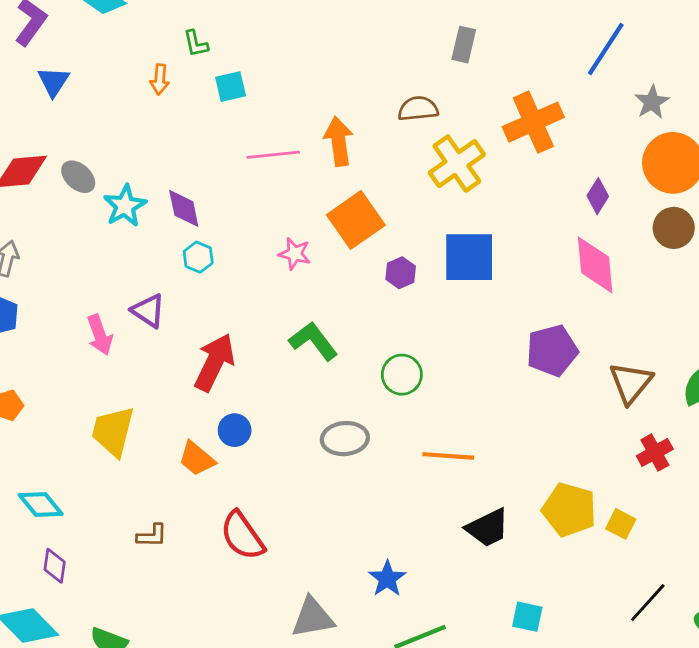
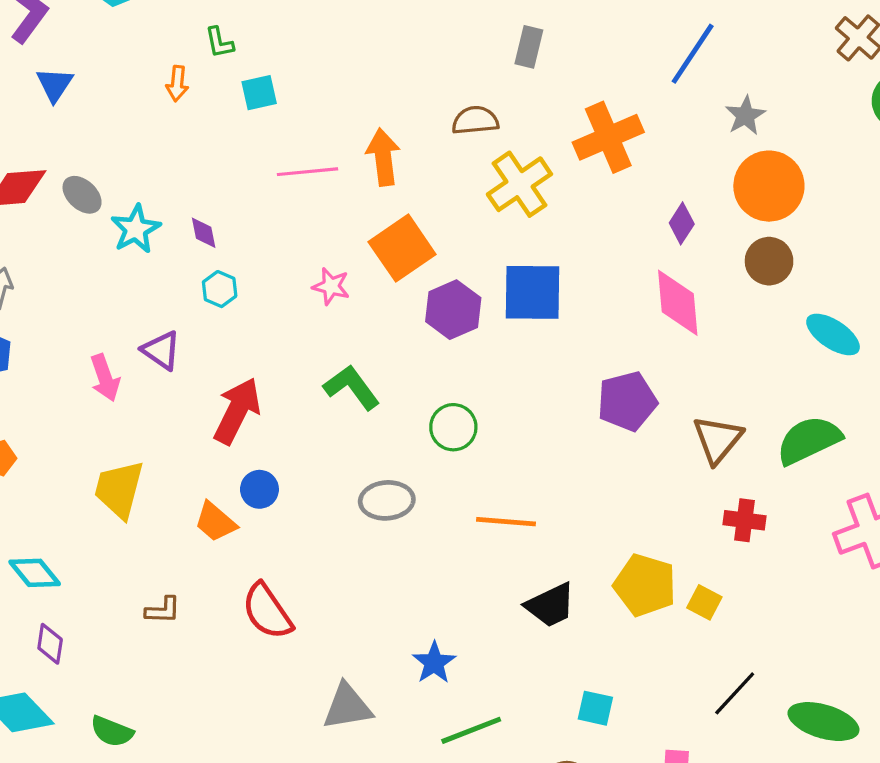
purple diamond: (184, 208) -> (204, 233), size x0.7
purple hexagon: (401, 273) -> (453, 310), size x1.6
red cross: (655, 453) -> (745, 520), turned 36

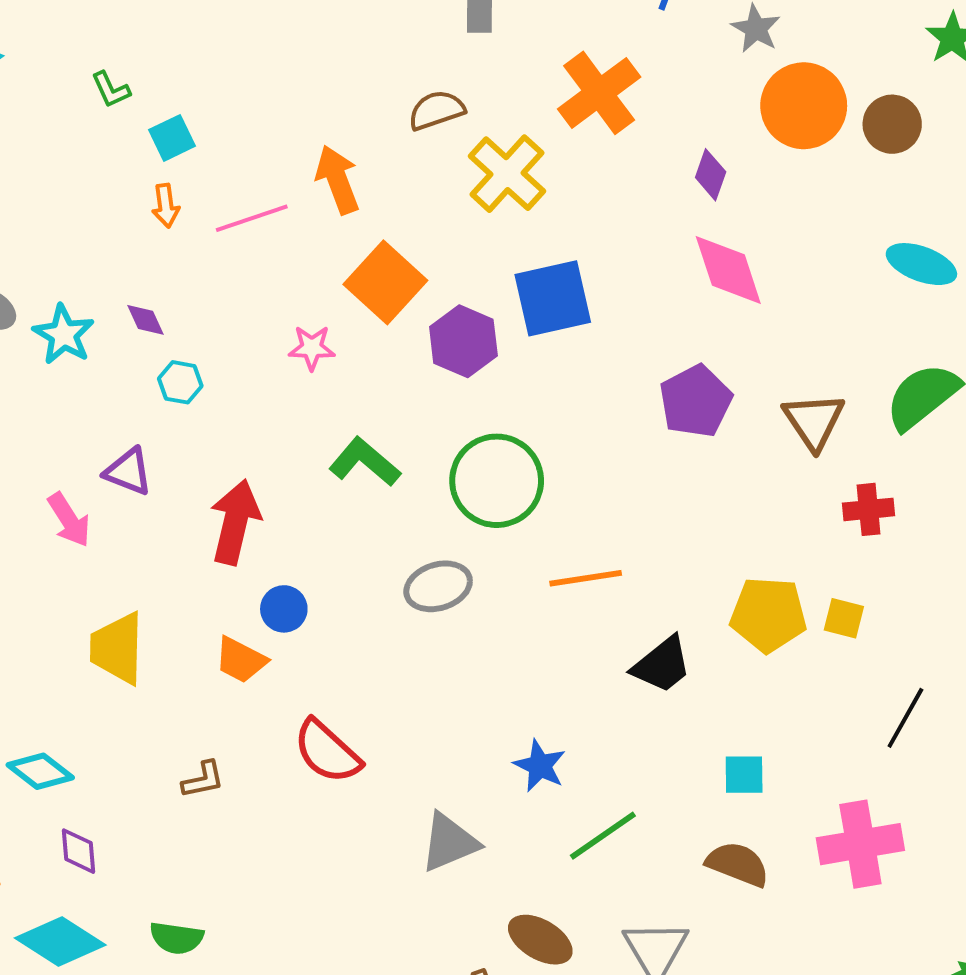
orange arrow: (177, 83) -> (166, 206), moved
brown circle: (769, 261) -> (892, 124), moved
green circle: (453, 427) -> (497, 481), size x1.6

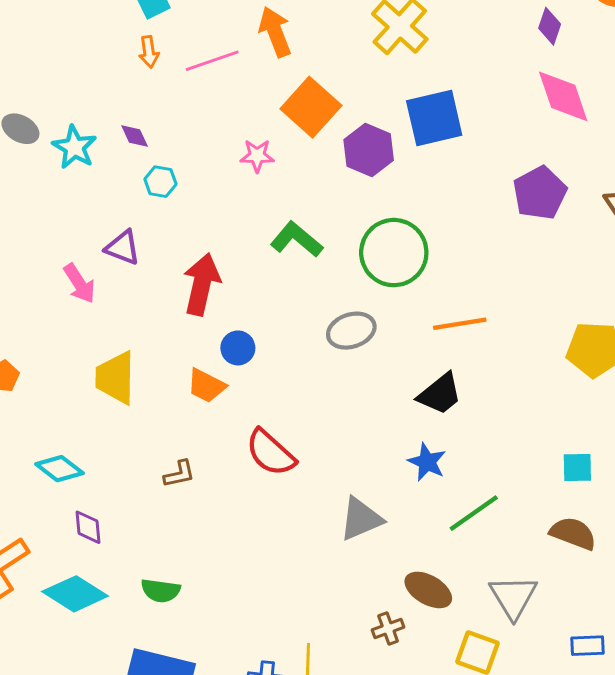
black trapezoid: (662, 665) -> (440, 394), moved

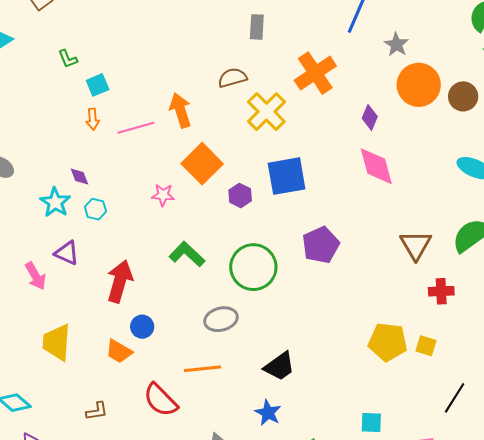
cyan star: (74, 147) -> (55, 202), moved
purple hexagon: (369, 150) -> (240, 195), size x0.7
purple pentagon: (540, 193) -> (321, 245), moved
orange line: (460, 324) -> (203, 369), moved

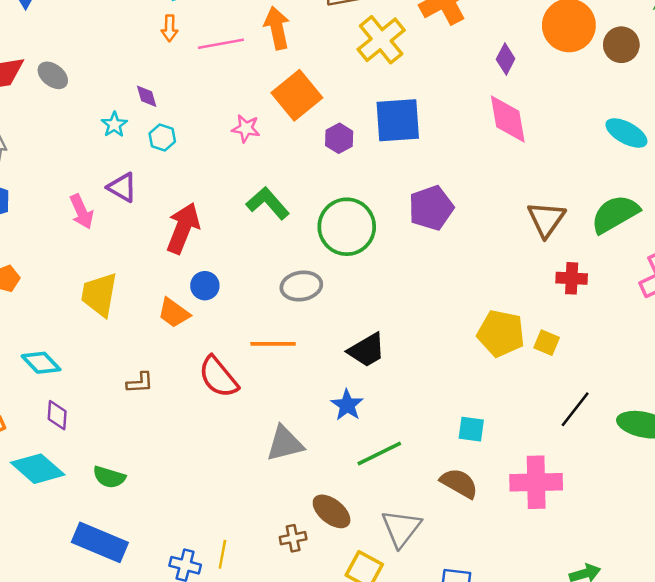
cyan star: (55, 202) -> (114, 125), size x0.7

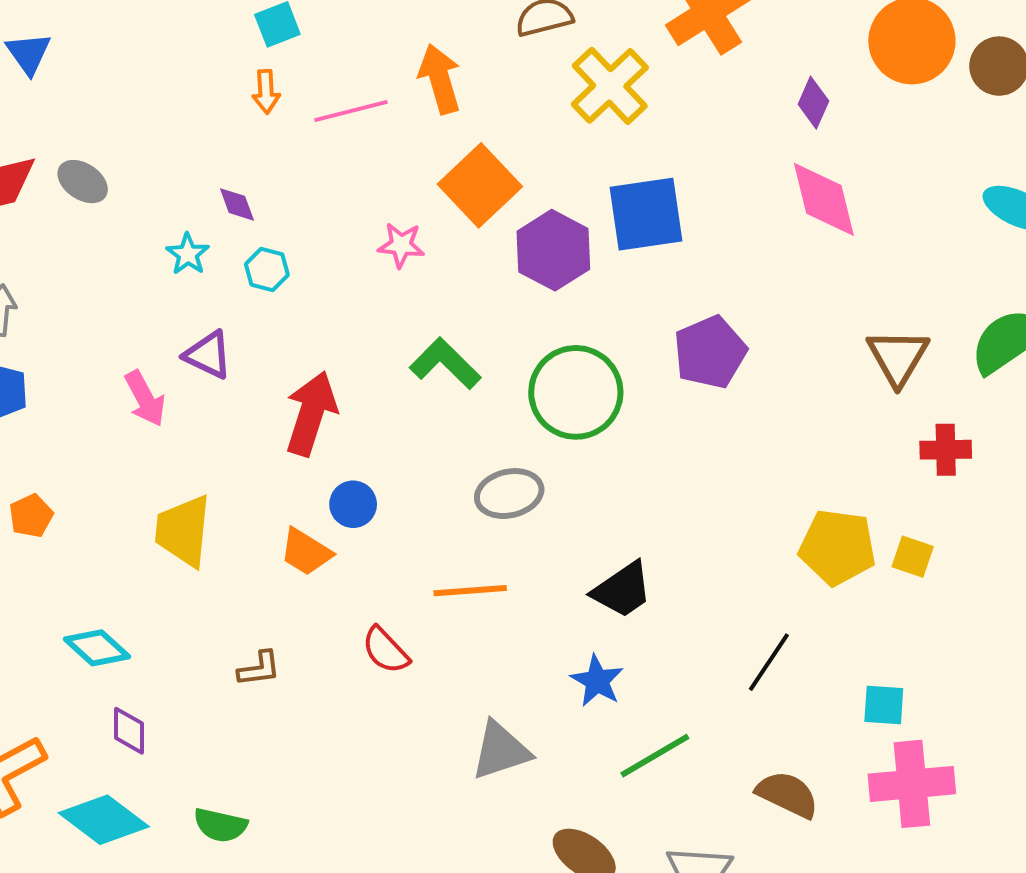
purple hexagon: (339, 138) -> (553, 250), size x1.6
red semicircle: (218, 377) -> (385, 650), size x0.7
black line: (575, 409) -> (769, 662), moved
cyan square: (471, 429) -> (884, 705), moved

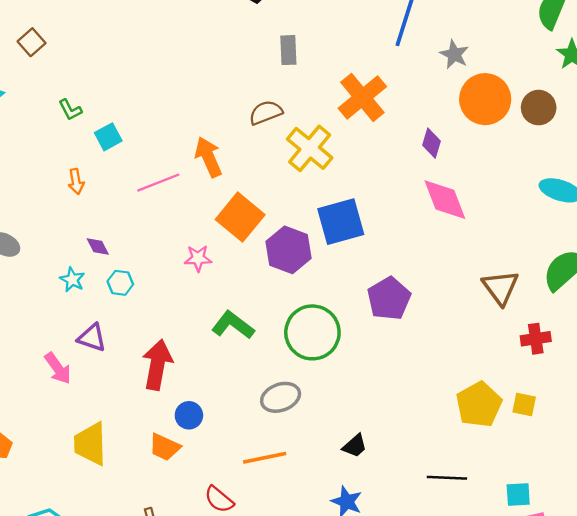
orange arrow: (266, 92) -> (76, 182), moved
yellow pentagon: (838, 547) -> (479, 404), turned -30
black trapezoid: (622, 590) -> (355, 446), size x0.7
black line: (769, 662) -> (447, 478), turned 66

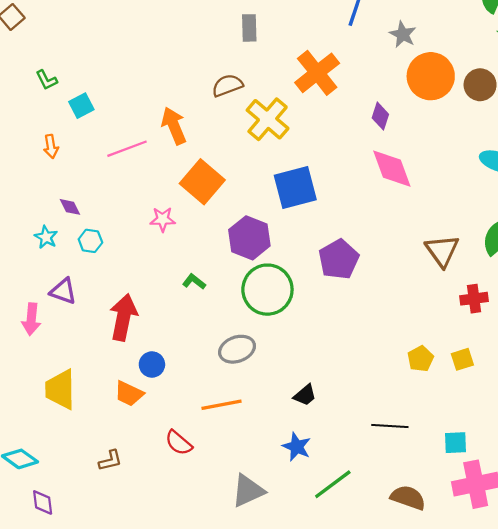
purple hexagon: (288, 250) -> (249, 238), moved
green L-shape: (233, 325) -> (194, 282), size x0.6
pink arrow: (58, 368) -> (31, 319), turned 40
yellow pentagon: (479, 404) -> (421, 359), size x0.6
yellow square: (524, 404) -> (462, 359), turned -30

